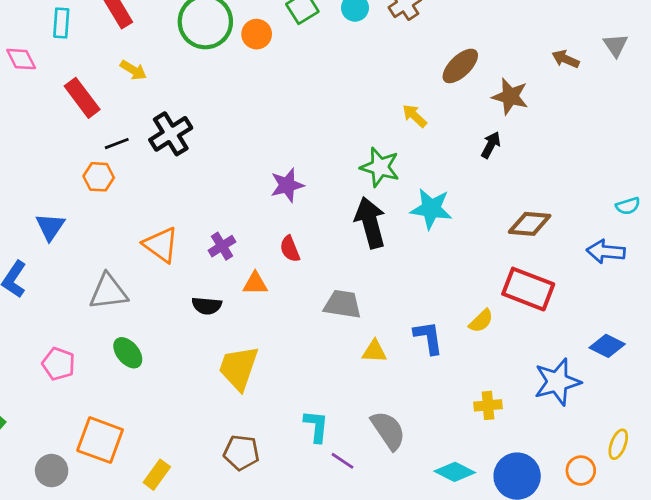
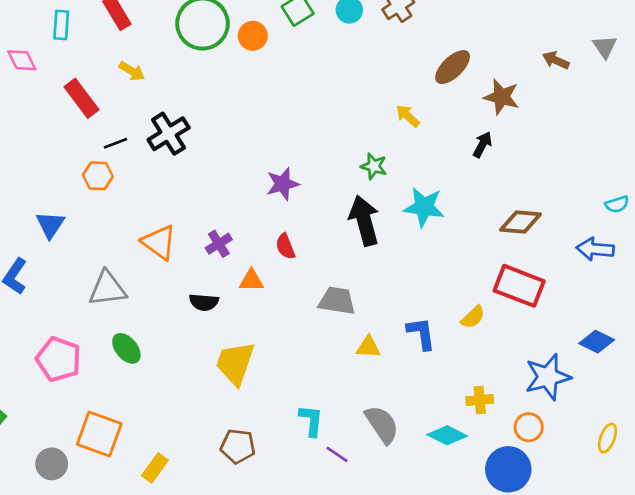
green star: (380, 167) -> (374, 166), size x0.7
pink pentagon: (59, 364) -> (58, 359), size x1.4
orange circle: (581, 471) -> (529, 427), moved
cyan diamond: (455, 472) -> (447, 435), moved

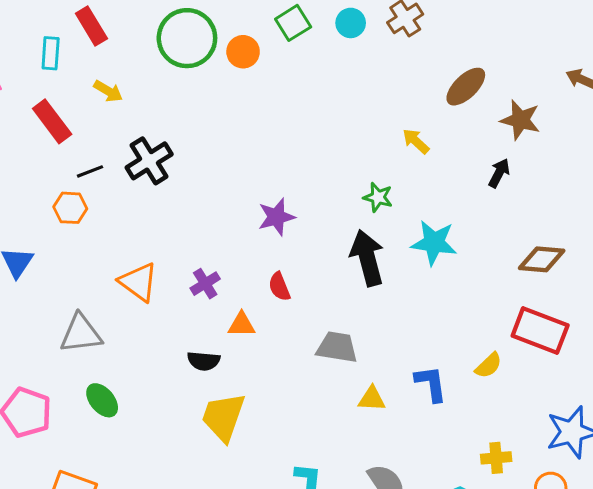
cyan rectangle: (61, 25) -> (51, 53), moved
black semicircle: (204, 302) -> (204, 361), moved

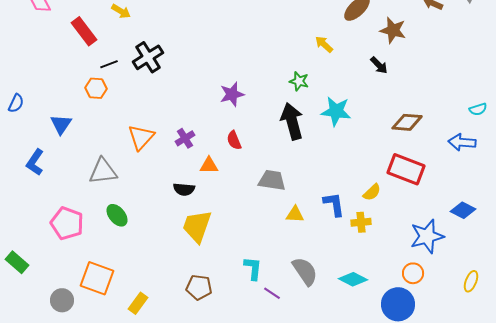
black arrow: (499, 173) -> (379, 65), turned 108
orange triangle: (138, 282) -> (141, 137), turned 36
yellow cross: (496, 458) -> (361, 222), moved

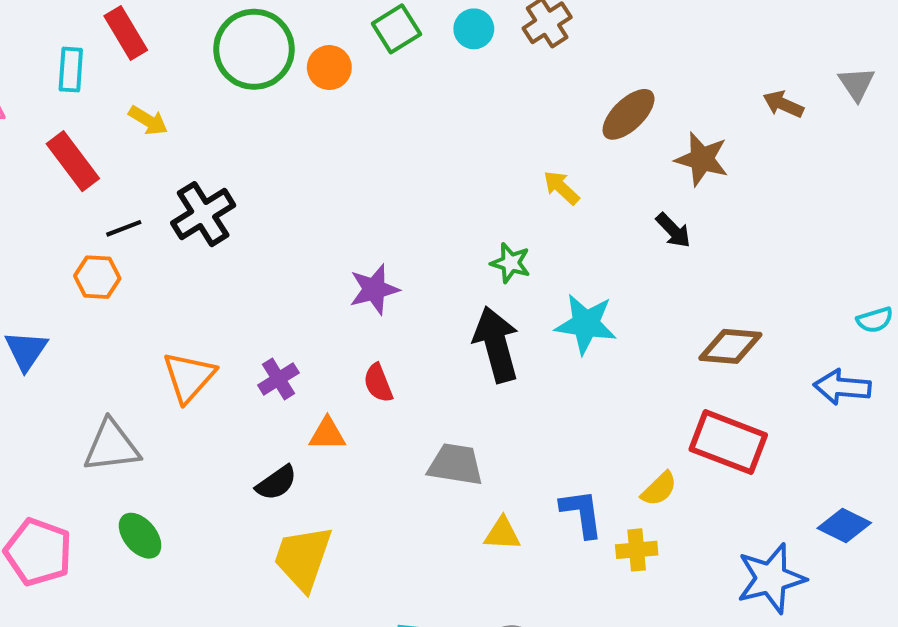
black semicircle: (184, 189) -> (276, 483), turned -40

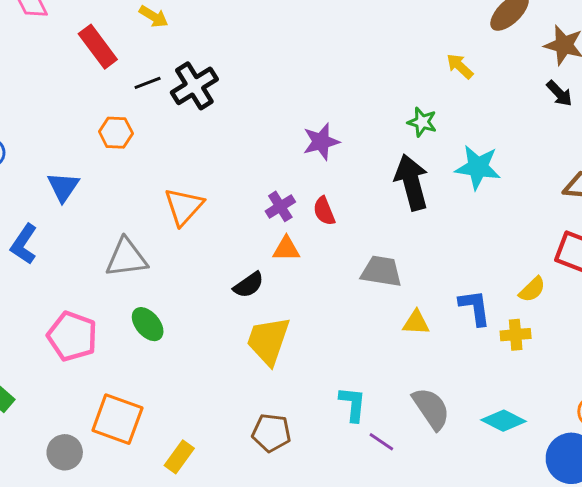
black line: (124, 228) -> (148, 83), moved
black arrow: (673, 230) -> (559, 93), moved
purple cross: (278, 379) -> (280, 206), moved

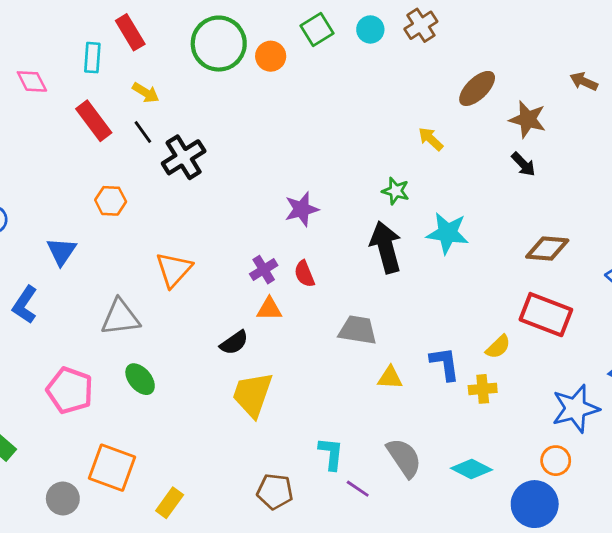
black line: (148, 83) -> (143, 132), moved, turned 75
brown pentagon: (271, 433) -> (275, 491), moved

